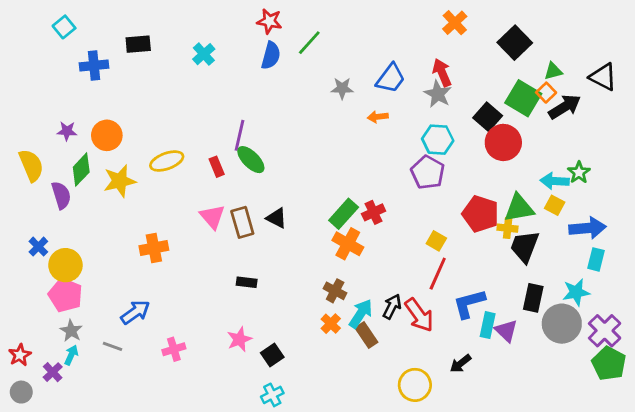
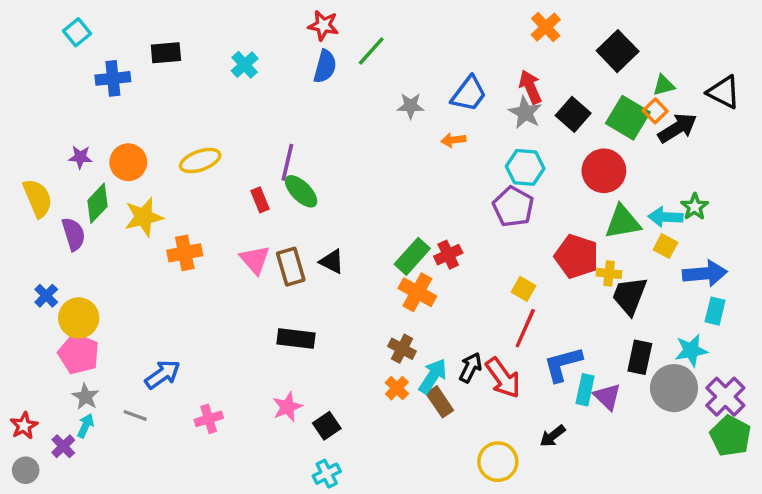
black square: (488, 117) -> (573, 114), moved
yellow ellipse: (167, 161) -> (200, 161), moved
green triangle: (519, 208) -> (623, 222), moved
orange cross: (154, 248) -> (185, 253), moved
black rectangle: (247, 282) -> (296, 338), size x1.5

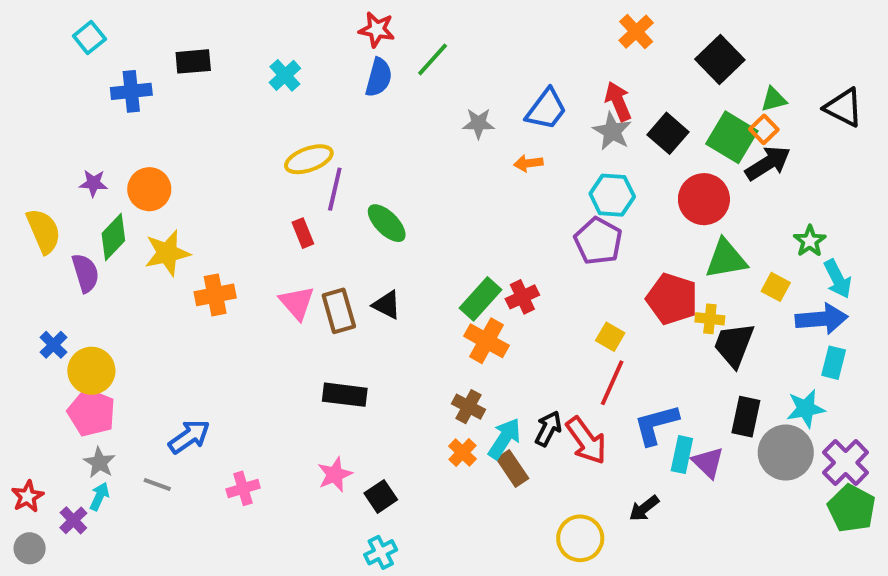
black arrow: (677, 128) -> (768, 163), moved
yellow ellipse: (200, 161) -> (309, 159), moved
green ellipse: (301, 191) -> (387, 223), moved
cyan arrow: (665, 217) -> (838, 279), moved, turned -120

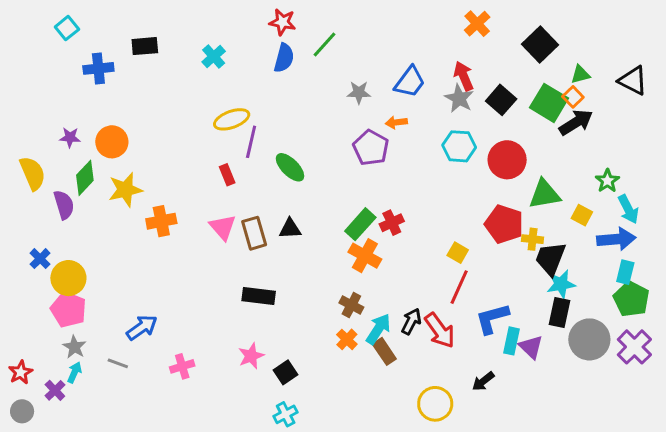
red circle: (704, 199) -> (507, 160), moved
purple pentagon: (598, 241) -> (371, 148), moved
black triangle: (387, 305) -> (290, 229), turned -30
cyan star: (806, 409) -> (561, 284), moved
green pentagon: (852, 508) -> (631, 299), moved

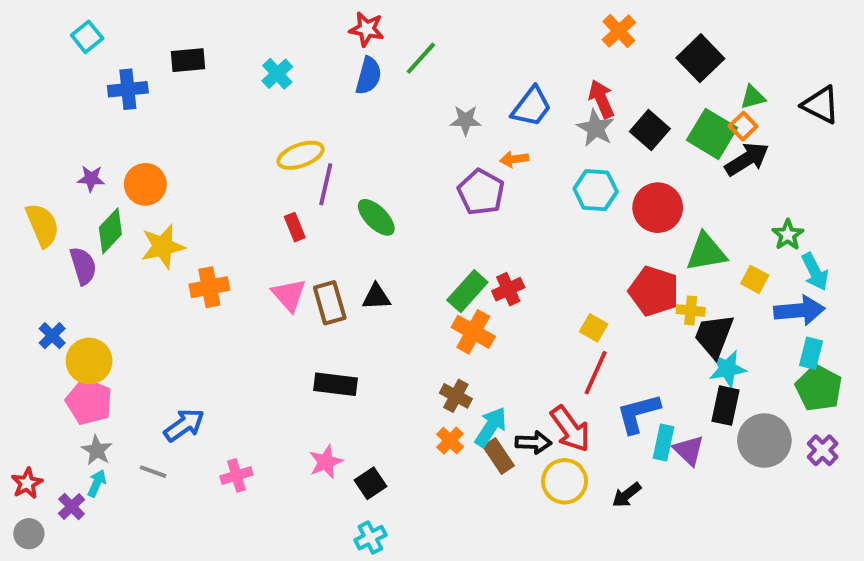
black arrow: (411, 321) -> (533, 442), moved, turned 65
purple cross: (634, 347) -> (823, 450), size x0.7
yellow circle: (435, 404) -> (565, 481), moved

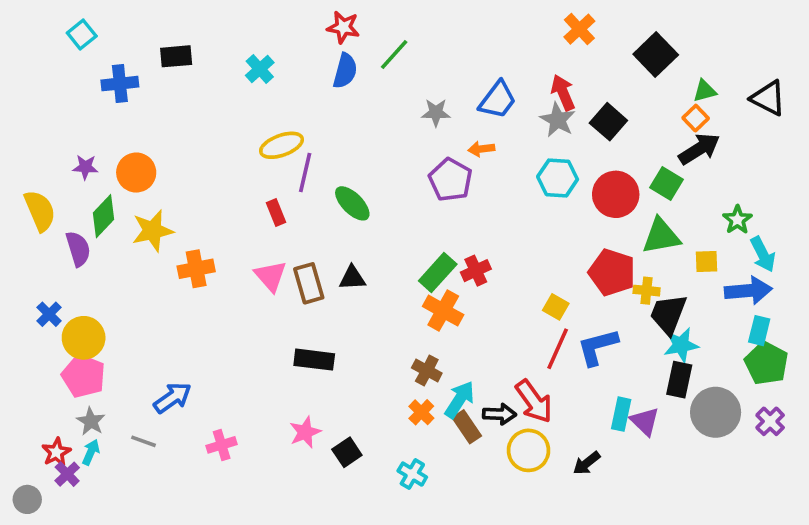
green square: (712, 134) -> (667, 183), moved, size x0.7
yellow square: (755, 279) -> (706, 262), turned -30
blue L-shape: (638, 413) -> (598, 347), moved
red star: (27, 483) -> (56, 452), moved
cyan cross: (370, 538) -> (412, 474), moved, turned -32

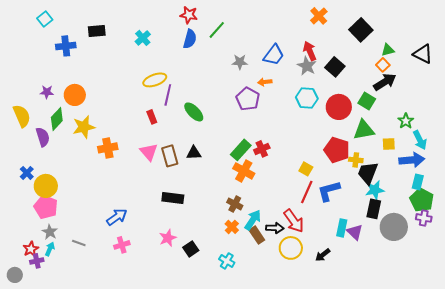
blue arrow: (173, 398) -> (117, 217), moved
purple cross: (770, 421) -> (424, 218), moved, turned -35
purple cross: (67, 474) -> (37, 261), turned 32

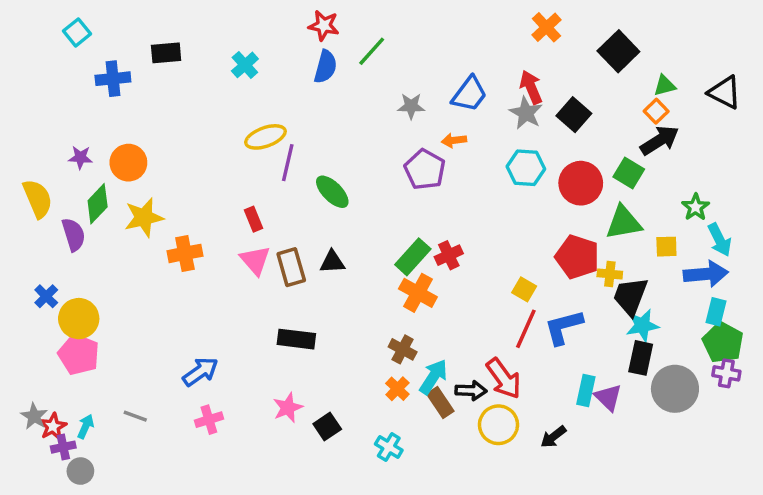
red rectangle: (152, 117) -> (253, 219), moved
gray star: (50, 232) -> (34, 416), moved
gray circle: (15, 275) -> (80, 471), moved

